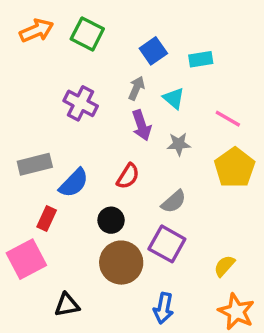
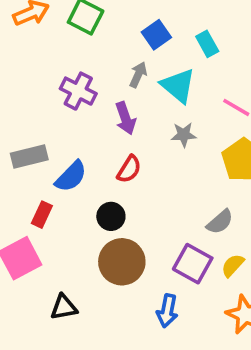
cyan rectangle: (201, 59) -> (207, 44), turned 70
cyan triangle: (174, 98) -> (178, 86), size x1.5
purple arrow: (141, 125) -> (125, 118), moved
gray semicircle: (174, 202) -> (220, 222), moved
purple square: (167, 244) -> (193, 264), moved

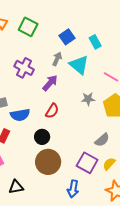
purple arrow: (125, 118) -> (50, 83), turned -120
gray star: (184, 135) -> (88, 99), moved
blue semicircle: (71, 176) -> (20, 115), turned 36

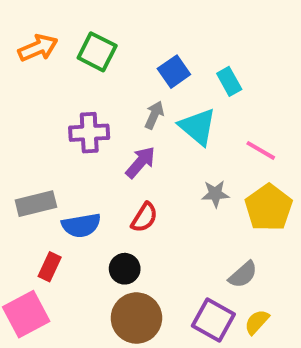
purple cross: (24, 68) -> (89, 133), turned -30

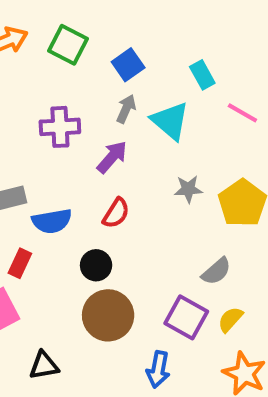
blue square: (174, 72) -> (128, 65), moved
pink line: (261, 150) -> (242, 113), moved

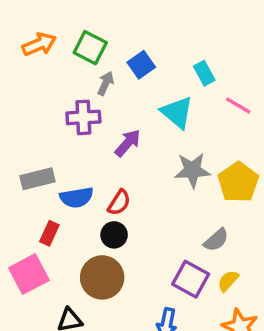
gray arrow: (126, 109) -> (106, 83), moved
gray star: (188, 189) -> (192, 170), size x1.5
red semicircle: (116, 213) -> (119, 203), moved
brown circle: (108, 315) -> (102, 277), moved

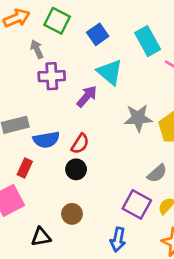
cyan rectangle: (204, 73) -> (148, 41), size x1.5
gray arrow: (106, 83) -> (37, 49), moved, turned -48
cyan triangle: (177, 112) -> (110, 72), moved
brown circle: (102, 277) -> (72, 214), moved, size x0.6

